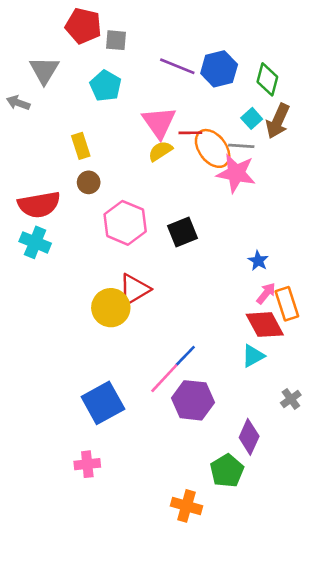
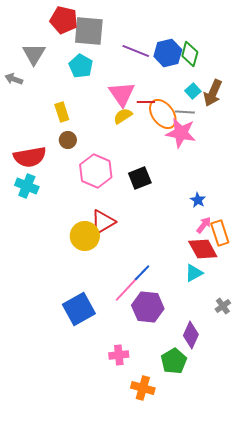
gray square: (116, 40) -> (89, 31), size x1.8
green diamond: (267, 79) -> (190, 54), moved
pink cross: (87, 464) -> (119, 355), moved

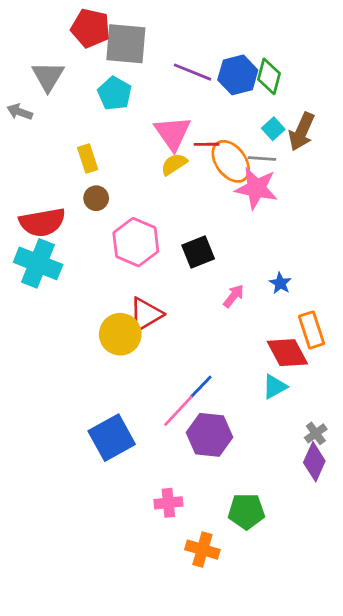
cyan cross: (27, 186) -> (38, 263), size x1.4
pink arrow: (204, 225) -> (234, 296), moved
purple diamond: (191, 335) -> (314, 462), moved
green pentagon: (174, 361) -> (246, 511), turned 30

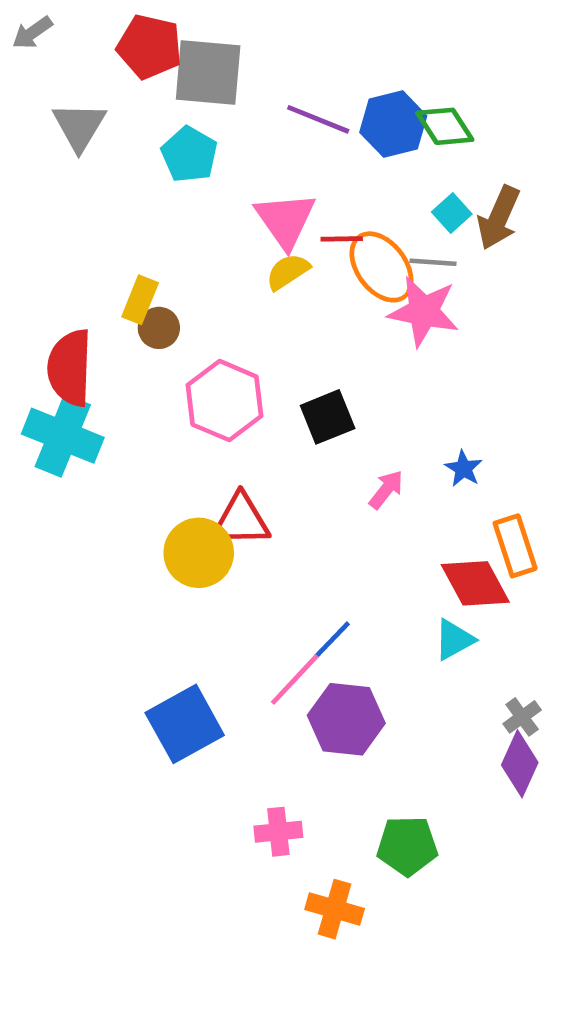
green diamond: (269, 76) -> (445, 126), turned -48
gray arrow: (20, 112) -> (32, 33), moved, turned -55
yellow rectangle: (88, 159) -> (140, 300), moved, turned 40
red semicircle: (42, 222) -> (70, 368), turned 102
red triangle: (146, 314) -> (241, 520), turned 30

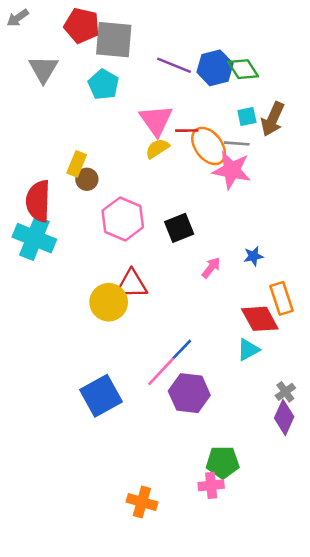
cyan square: (452, 213) -> (247, 116), turned 30
blue star: (463, 468) -> (253, 256), turned 30
pink cross: (278, 832) -> (211, 485), moved
orange cross: (335, 909) -> (142, 502), moved

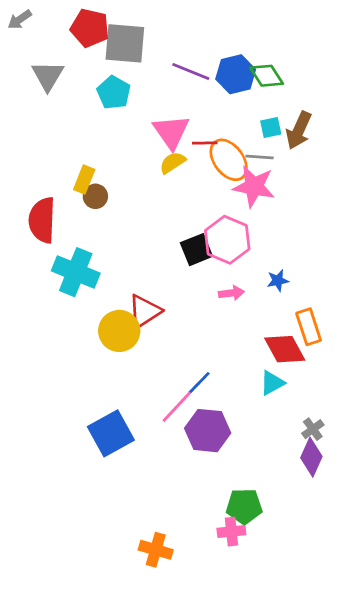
pink hexagon: (123, 219) -> (227, 240), moved
cyan cross: (34, 238) -> (76, 272), moved
pink arrow: (211, 268) -> (231, 293), turned 45
red triangle: (132, 284) -> (144, 311), turned -32

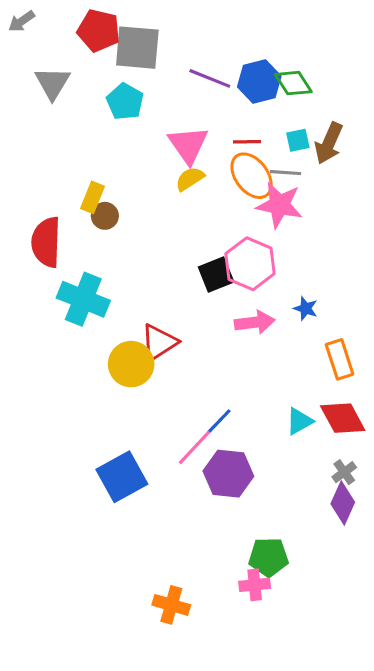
red line: (205, 143) -> (247, 142), moved
blue star: (278, 280) -> (306, 308), turned 30
pink arrow: (231, 293) -> (255, 322), size x1.4
red diamond: (285, 349) -> (343, 418), moved

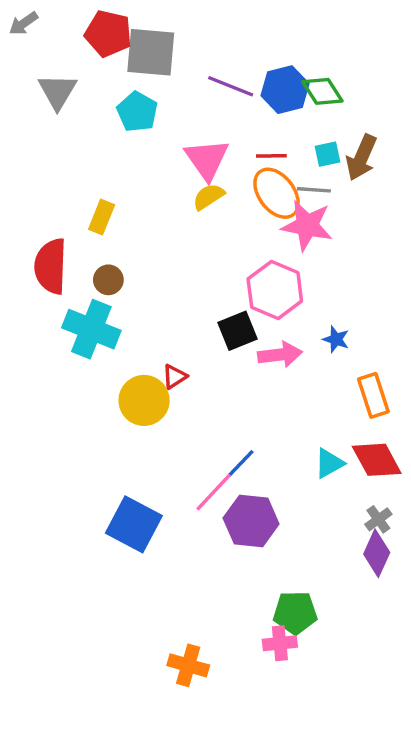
brown circle: (105, 216) -> (108, 280), moved
black square: (216, 275) -> (237, 331), moved
red triangle: (159, 342) -> (175, 377), size x0.6
blue square: (122, 477) -> (134, 524), turned -33

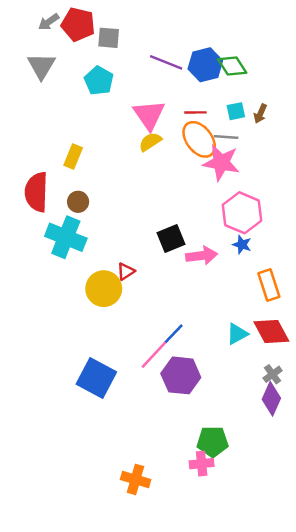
gray arrow: (23, 23) -> (49, 22), moved
gray square: (151, 52) -> (109, 38), size x0.6
brown arrow: (361, 158) -> (260, 114), size x0.6
pink hexagon: (275, 290) -> (242, 213), moved

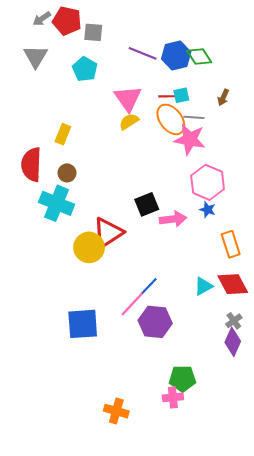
cyan square: (236, 111) -> (181, 95), moved
red triangle: (126, 272) -> (108, 233), size x2.0
blue square: (96, 378) -> (83, 324), turned -32

